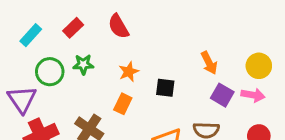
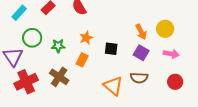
green star: (83, 64) -> (58, 46), moved
yellow circle: (259, 66) -> (165, 29), moved
purple square: (222, 95) -> (141, 53), moved

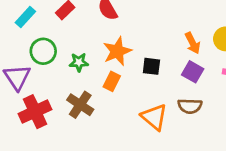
orange star: (86, 38) -> (117, 51), size x1.5

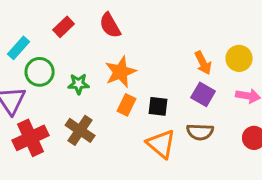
cyan rectangle: (25, 17) -> (19, 48), moved
black square: (151, 66) -> (158, 106), moved
orange rectangle: (112, 81) -> (127, 105), moved

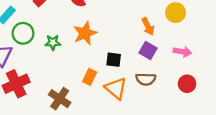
yellow circle: (239, 58) -> (176, 13), moved
orange rectangle: (127, 105) -> (90, 77), moved
brown cross: (80, 130) -> (60, 99), moved

